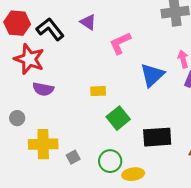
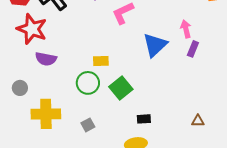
black rectangle: (157, 137) -> (144, 119), moved, size x0.5
gray square: (73, 157) -> (88, 125), moved
green circle: (110, 161) -> (88, 83), moved

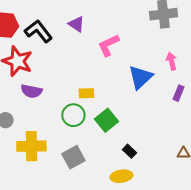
purple rectangle: (193, 49) -> (178, 93), moved
black rectangle: (144, 119) -> (129, 151), turned 48
gray square: (88, 125) -> (73, 157), size x1.6

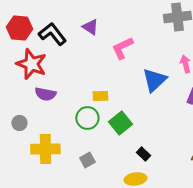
gray square: (73, 157) -> (87, 160), size x0.7

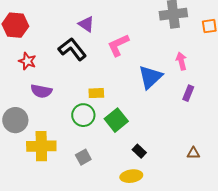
black L-shape: (52, 34) -> (72, 49), moved
red star: (31, 64) -> (27, 61), size x0.6
gray circle: (19, 123) -> (15, 120), size x1.6

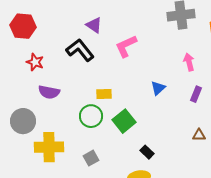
blue triangle: (150, 77) -> (158, 88), moved, size x0.6
brown triangle: (193, 153) -> (199, 135), moved

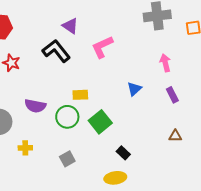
purple semicircle: (49, 92) -> (35, 106), moved
purple rectangle: (196, 94) -> (172, 95), turned -49
yellow cross: (49, 147) -> (25, 148), size x0.5

